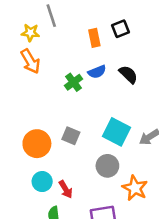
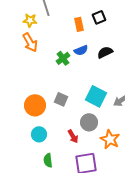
black semicircle: (128, 74) -> (105, 52), turned -70
red arrow: (66, 189) -> (73, 136), moved

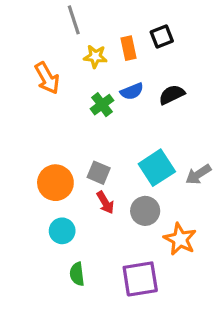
yellow star: (30, 20) -> (95, 56), moved
cyan square: (96, 96) -> (157, 168), turned 30
red arrow: (73, 136) -> (105, 203), moved

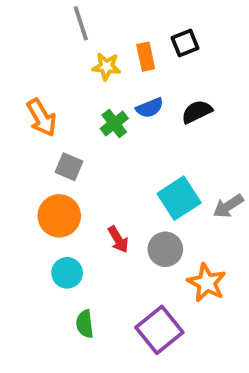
orange arrow: (47, 78) -> (42, 118), moved
gray square: (99, 173) -> (69, 167), moved
purple square: (140, 279) -> (159, 330), turned -30

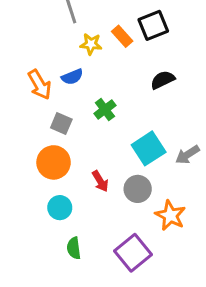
black square: (185, 43) -> (153, 25), size x1.4
orange rectangle: (146, 57) -> (122, 36), turned -30
blue semicircle: (150, 108) -> (72, 77), moved
green cross: (114, 124) -> (105, 109), moved

